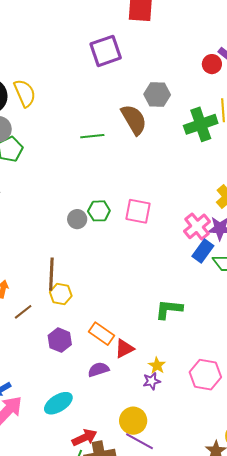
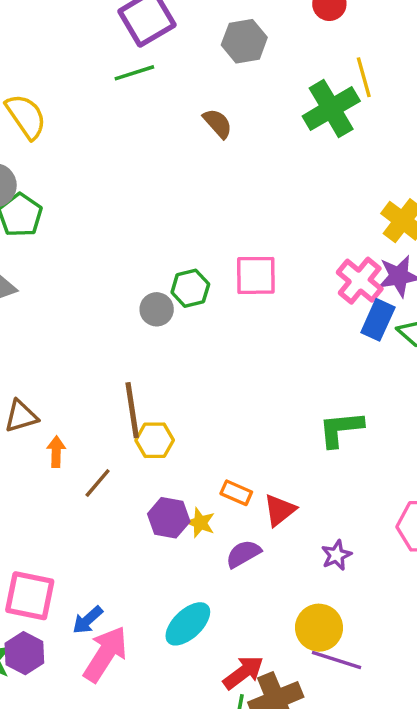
gray hexagon: (157, 95) -> (244, 41), moved
brown semicircle: (134, 120) -> (218, 123), size x0.6
green line: (92, 136) -> (134, 73), moved
orange rectangle: (101, 334) -> (236, 493), size x0.7
yellow star: (157, 365) -> (200, 523), moved

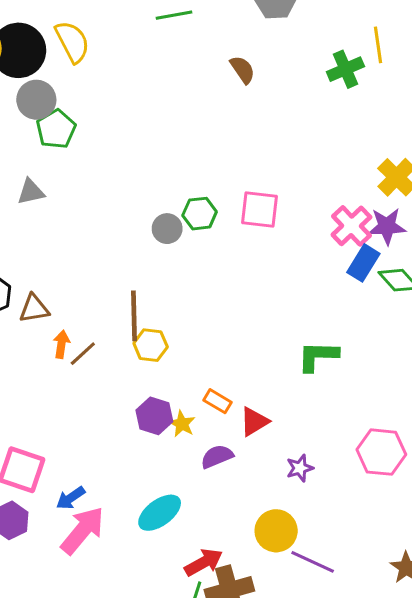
green cross: (331, 109) -> (345, 69), size x0.7
brown line: (98, 483) -> (83, 354), moved
purple line: (336, 660) -> (313, 562), moved

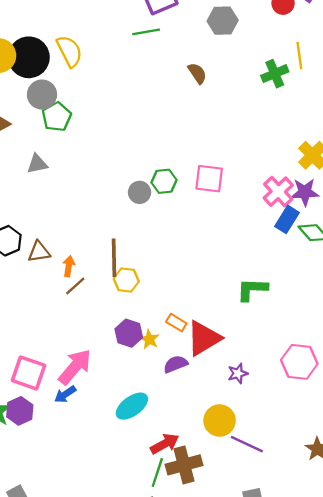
orange arrow: (61, 344) -> (69, 266), moved
red triangle: (254, 422) -> (204, 338), size x1.6
pink arrow: (83, 530) -> (75, 367), moved

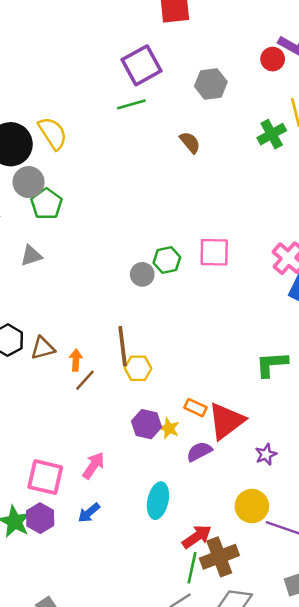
pink arrow: (75, 367) -> (93, 466), size x0.7
blue arrow: (65, 394) -> (89, 513), moved
cyan ellipse: (132, 406) -> (158, 501), turned -36

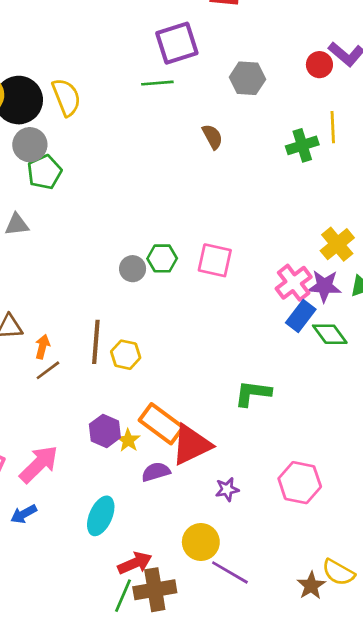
yellow hexagon: (138, 368) -> (126, 355), moved
orange rectangle: (195, 408) -> (161, 424), size x1.8
pink arrow: (93, 466) -> (39, 464), size x1.4

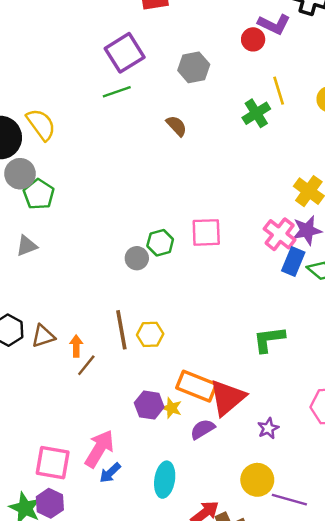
blue arrow: (24, 514) -> (110, 473), moved

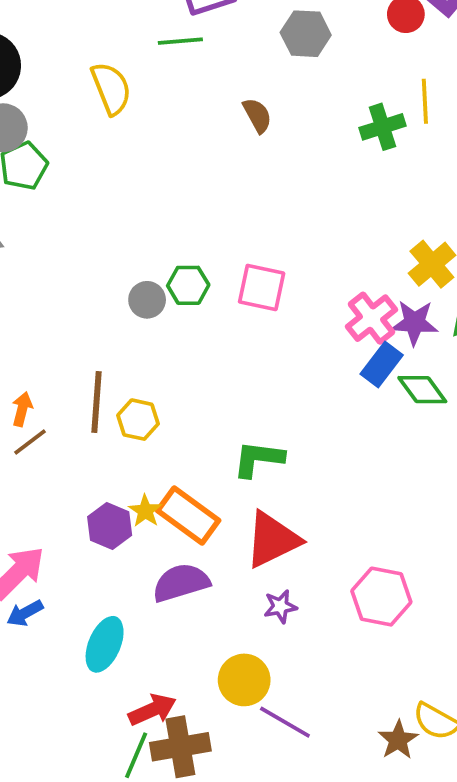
yellow semicircle: (41, 124) -> (111, 88), moved
green L-shape: (269, 339) -> (258, 459), moved
red triangle: (227, 398) -> (272, 540), moved
yellow star: (172, 408) -> (145, 511), moved
purple semicircle: (203, 429) -> (181, 583), size x1.4

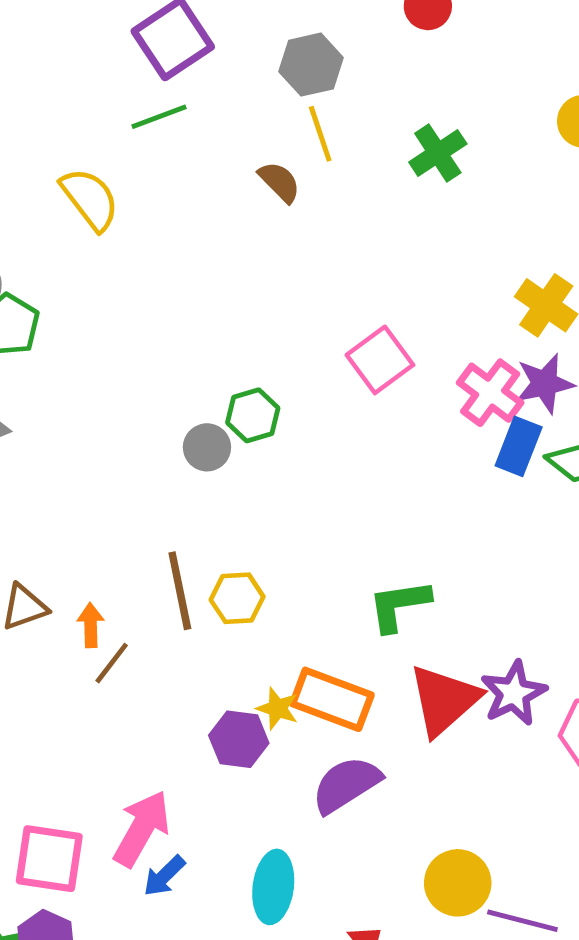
yellow line: (425, 101) -> (320, 134), moved
pink square: (262, 287) -> (380, 360), moved, turned -33
purple star: (280, 606) -> (514, 693), moved, size x1.5

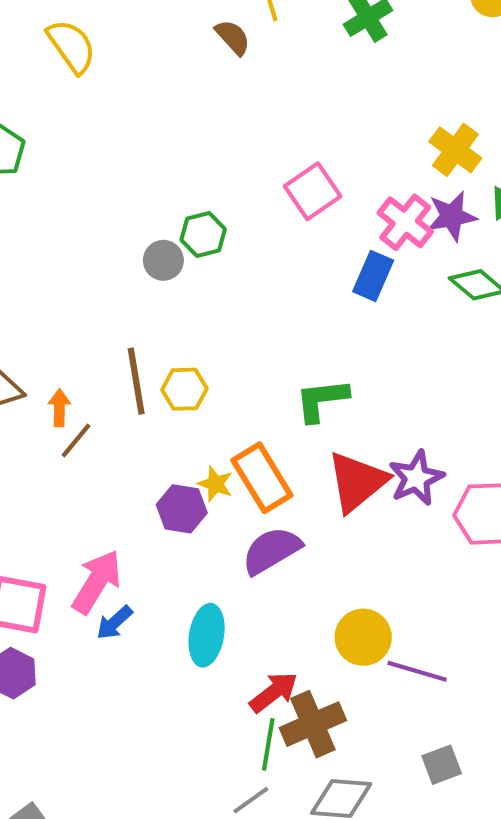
blue rectangle: (519, 446) -> (373, 276), moved
orange rectangle: (332, 699) -> (262, 478), turned 36

